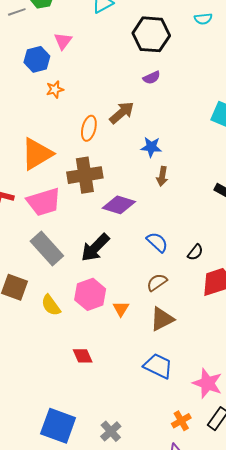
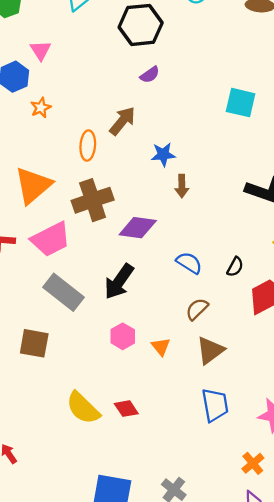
pink hexagon: (90, 294) -> (123, 336), size x0.7
yellow semicircle: (51, 305) -> (83, 408), moved, size x1.4
blue trapezoid: (158, 366) -> (215, 405), turned 64

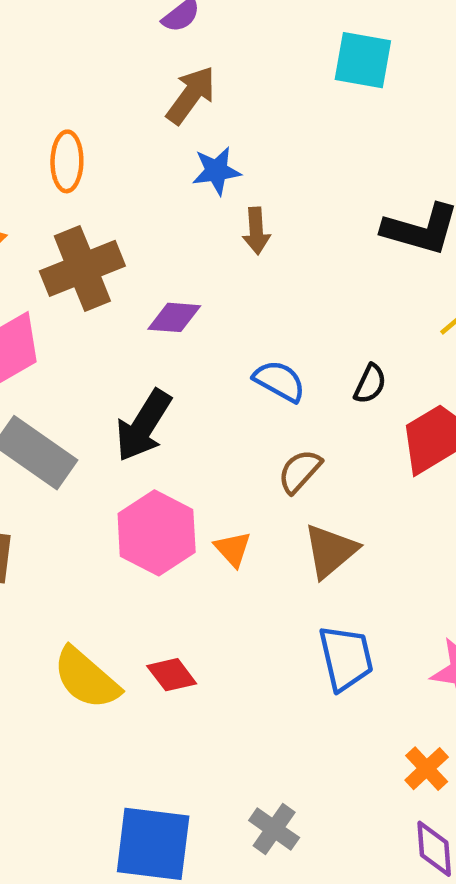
brown arrow: (122, 121) -> (191, 95), moved
purple diamond: (138, 228) -> (174, 317), size x0.7
pink hexagon: (123, 336) -> (157, 533), size x1.6

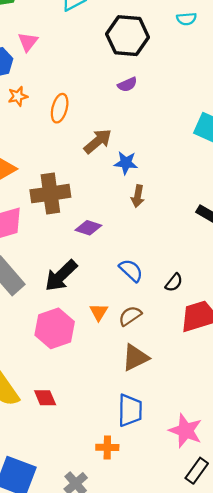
brown arrow: (191, 95) -> (98, 141), moved
orange ellipse: (67, 161) -> (60, 108), moved
orange triangle: (233, 549) -> (99, 312), moved
orange cross: (427, 769) -> (107, 447), moved, turned 30

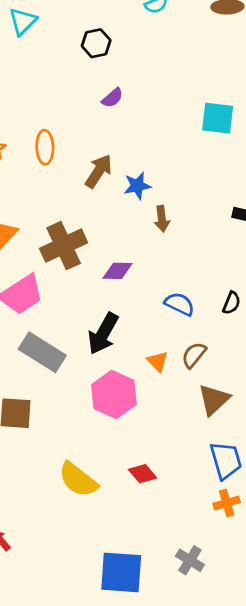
black hexagon: (128, 36) -> (96, 43), size x0.6
red diamond: (45, 398) -> (143, 474), moved
orange cross: (107, 447) -> (227, 503), moved

